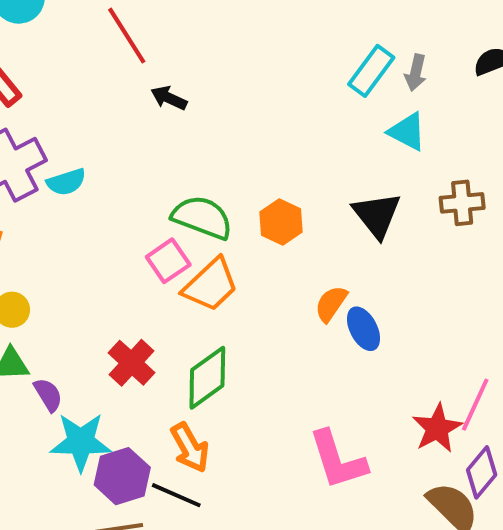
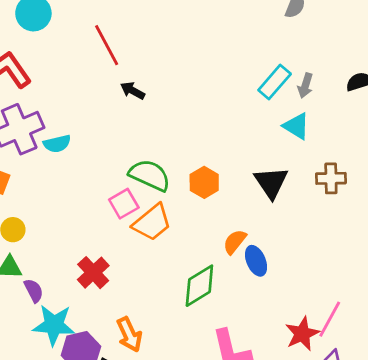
green diamond: (207, 378) -> (199, 286), moved

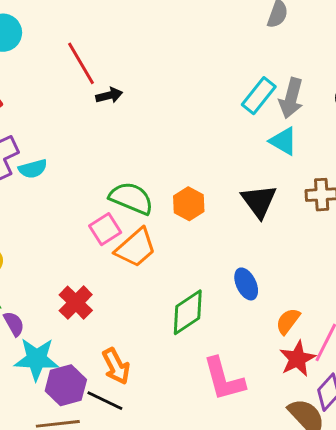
gray arrow: (305, 86) -> (291, 98), size x1.5
black arrow: (133, 91) -> (109, 95), moved, turned 140
orange semicircle: (235, 242) -> (288, 321), moved

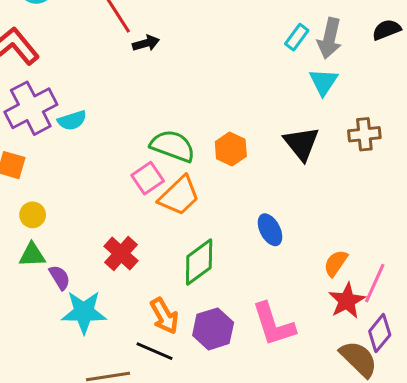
cyan rectangle: (259, 96) -> (297, 37), size x0.7
cyan triangle: (283, 141) -> (323, 82), turned 36
blue ellipse: (246, 284) -> (270, 230), moved
green diamond: (188, 312) -> (199, 262), moved
purple hexagon: (66, 385) -> (213, 329), moved

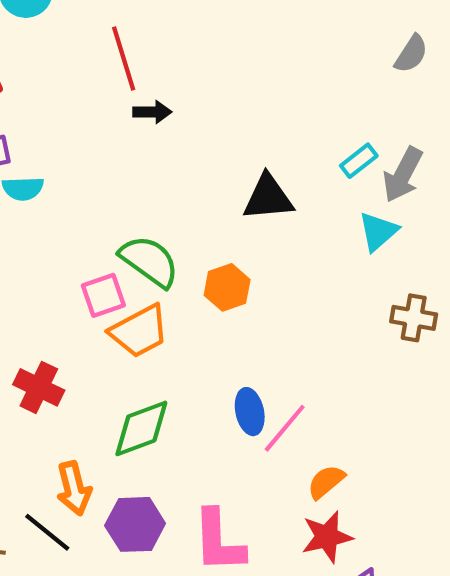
black triangle: (301, 143) -> (268, 198), moved, turned 48
red cross: (121, 254) -> (39, 387), turned -32
pink line: (375, 283) -> (285, 428), moved

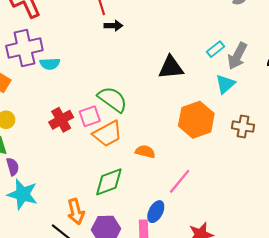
orange hexagon: (227, 287) -> (196, 120), moved, size x1.6
red cross: (39, 387) -> (61, 120), moved, turned 35
blue ellipse: (250, 412) -> (156, 212), moved, turned 40
orange semicircle: (326, 482) -> (145, 152), moved, turned 54

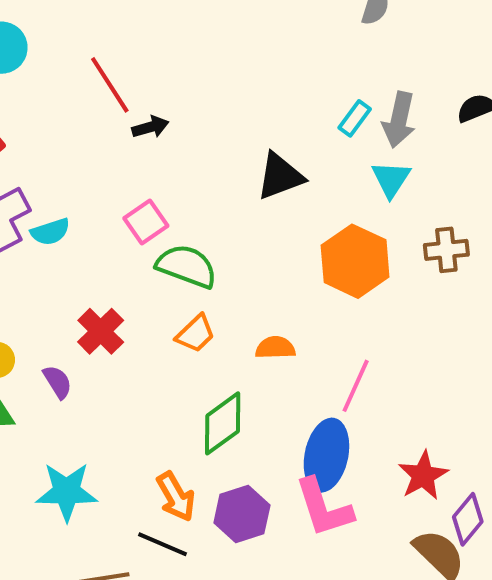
pink square: (90, 116) -> (146, 222), moved
orange trapezoid: (108, 134) -> (195, 334), size x0.7
purple semicircle: (13, 167) -> (58, 382), moved
blue ellipse: (156, 212) -> (326, 455), size x1.6

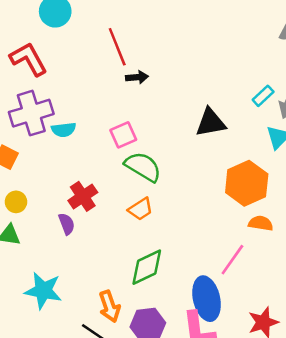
orange semicircle: (275, 348) -> (261, 223), moved
purple semicircle: (58, 382) -> (67, 224), moved
blue ellipse: (326, 455) -> (207, 299), turned -36

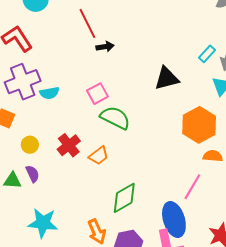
yellow circle: (16, 202) -> (30, 145), moved
orange trapezoid: (141, 209) -> (99, 156), moved
purple semicircle: (67, 224) -> (33, 174), moved

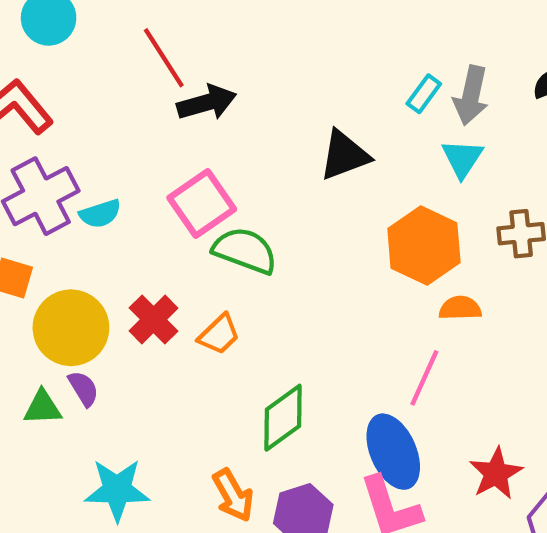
black arrow: (105, 47) -> (207, 103), size x1.5
pink square: (97, 94) -> (202, 204), size x1.4
yellow circle: (30, 145) -> (71, 328), size x2.0

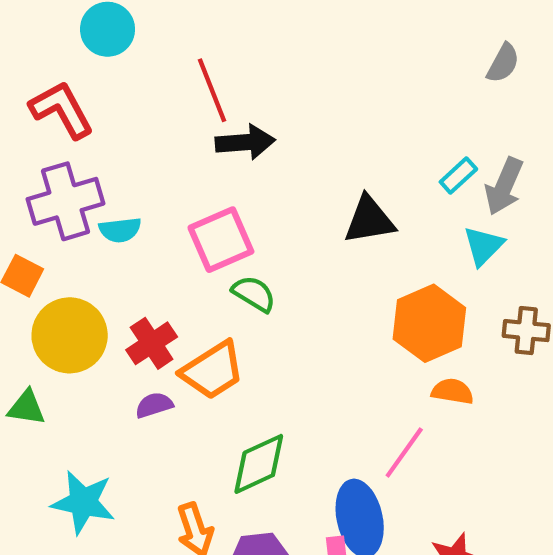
green semicircle: (245, 251) -> (254, 294), size x0.7
orange trapezoid: (219, 334) -> (213, 370), size x1.5
purple semicircle: (83, 388) -> (154, 405), moved, turned -87

